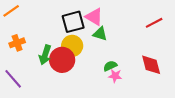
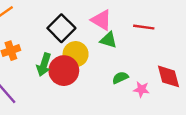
black square: (73, 22) -> (61, 28), moved, turned -30
red line: (154, 23) -> (144, 27), moved, turned 36
pink star: (115, 76) -> (141, 89), moved

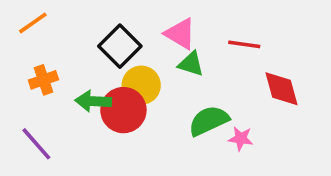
green arrow: (44, 65) -> (93, 101), turned 75
red diamond: (168, 76) -> (282, 89), moved
green semicircle: (120, 78) -> (209, 121), size x1.6

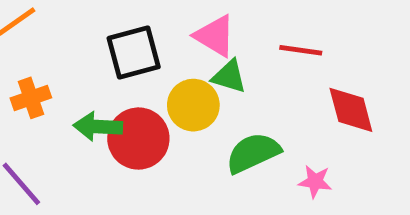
black square: (120, 46) -> (134, 53), turned 30
yellow circle: (141, 85) -> (193, 105), moved
pink star: (241, 139) -> (315, 182), moved

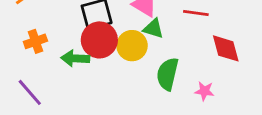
red circle: (138, 139) -> (99, 40), moved
green semicircle: (253, 153) -> (167, 74), turned -52

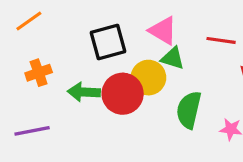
red circle: (99, 40) -> (123, 94), moved
purple line: (30, 92) -> (32, 131), turned -60

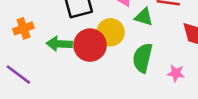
green triangle: (173, 58) -> (144, 17), moved
purple line: (32, 131) -> (18, 75), turned 48

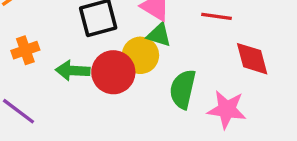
green triangle: (144, 17) -> (159, 35), moved
pink star: (176, 73) -> (227, 109), size x1.6

